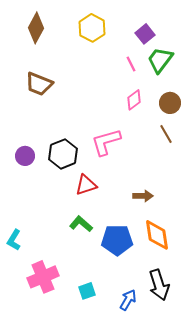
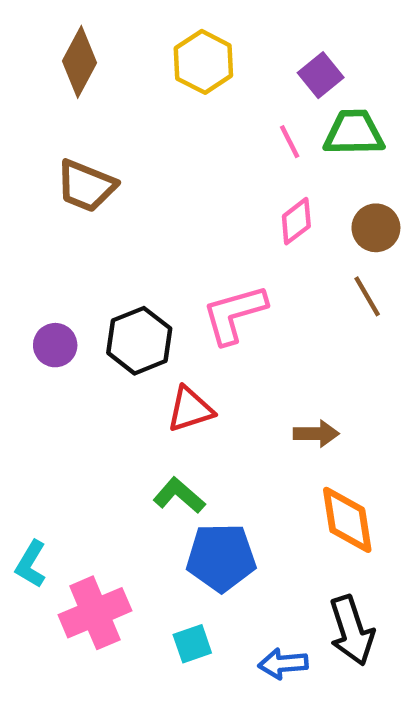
green trapezoid: (160, 60) -> (354, 133), turned 52
cyan L-shape: (14, 240) -> (31, 564), moved
blue pentagon: (117, 240) -> (221, 557), moved
blue arrow: (128, 300) -> (283, 664), turned -125

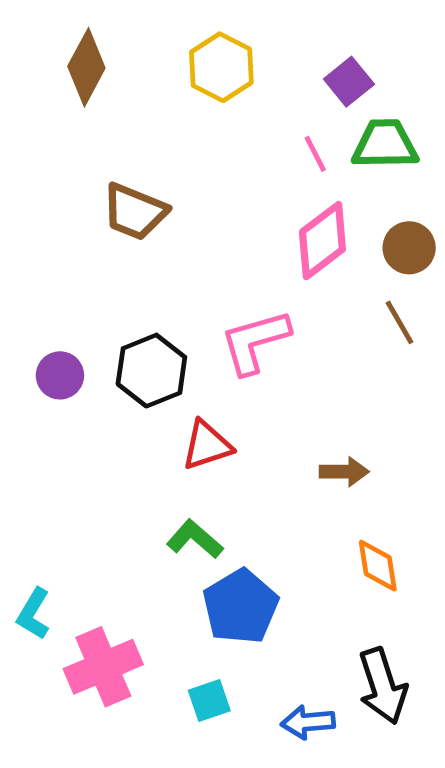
brown trapezoid: (86, 186) -> (135, 212), moved
pink diamond: (296, 221) -> (322, 241), size x1.5
orange diamond: (347, 520) -> (378, 566), size x0.7
blue pentagon: (221, 557) -> (241, 607), turned -30

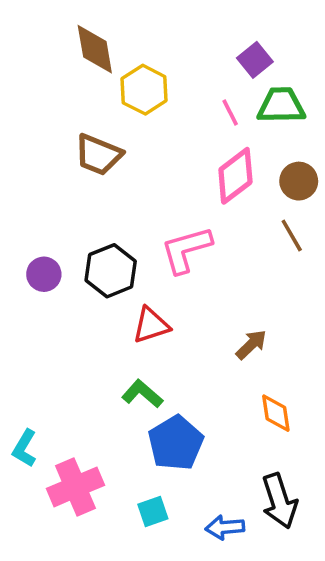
brown diamond: (86, 67) -> (95, 49), moved, turned -38
yellow hexagon: (221, 67) -> (144, 90), moved
brown arrow: (344, 472) -> (251, 345), turned -44

